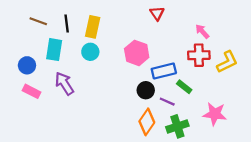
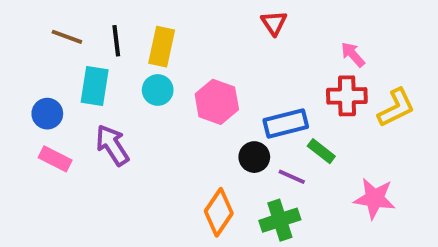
pink hexagon: (137, 53) -> (217, 102), moved
orange diamond: (147, 122) -> (219, 212), moved
green cross: (177, 126) -> (280, 220), moved

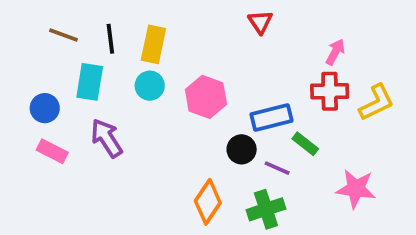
pink arrow: (353, 55) -> (335, 52), turned 70

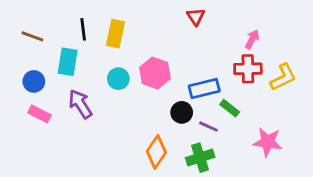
brown line: (63, 35) -> (32, 36), moved
cyan circle: (150, 86) -> (118, 79), moved

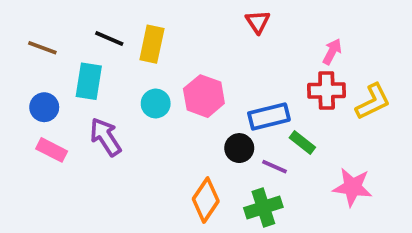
black line: (83, 29) -> (109, 38), turned -60

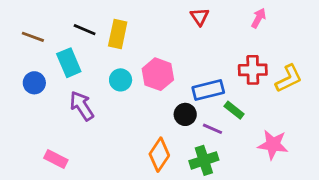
pink arrow: (332, 51) -> (259, 18), moved
cyan rectangle: (89, 81) -> (69, 63), turned -32
pink rectangle: (52, 150) -> (56, 159), moved

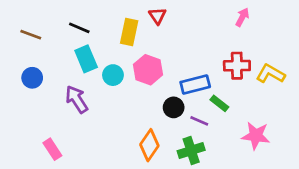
red triangle: (200, 17) -> (157, 16), moved
yellow rectangle: (118, 34) -> (129, 32), moved
cyan rectangle: (69, 63) -> (86, 59), moved
yellow L-shape: (289, 79) -> (271, 74), turned -124
pink rectangle: (56, 159) -> (52, 149), turned 30

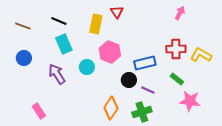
cyan circle: (113, 75) -> (87, 67), moved
green rectangle: (219, 103) -> (177, 79), moved

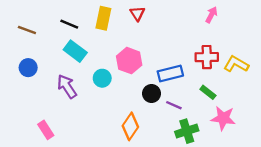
yellow rectangle: (96, 24) -> (103, 18), moved
cyan rectangle: (64, 44) -> (75, 51), turned -30
green cross: (142, 112) -> (187, 131), moved

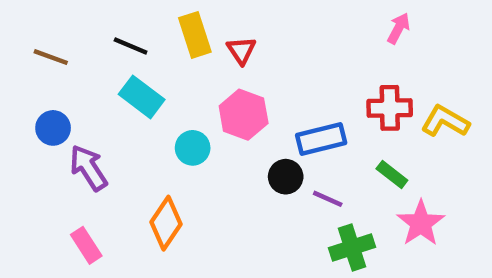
red triangle: (137, 14) -> (241, 50), moved
yellow rectangle: (103, 18) -> (195, 35), turned -30
purple arrow: (67, 86) -> (88, 168), moved
pink star: (223, 118) -> (421, 223), turned 30
orange diamond: (130, 126) -> (166, 223), moved

